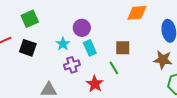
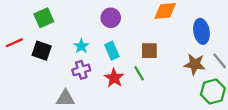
purple circle: (82, 28) -> (111, 18), moved
purple cross: (72, 65) -> (81, 70), moved
red star: (95, 84) -> (114, 78), moved

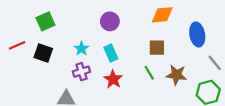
brown square: (149, 51) -> (157, 48), moved
brown star: (195, 64) -> (176, 75), moved
green line: (139, 73) -> (149, 73), moved

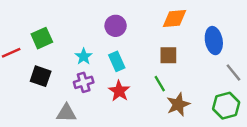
green square: (45, 21) -> (42, 38), moved
black square: (43, 53) -> (41, 76), moved
brown star: (176, 75) -> (178, 104), moved, turned -30

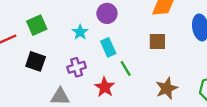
cyan star: (84, 57) -> (80, 32), moved
green line: (160, 84) -> (126, 68), moved
red star: (119, 91) -> (105, 87), moved

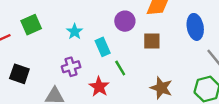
purple circle: (107, 13) -> (125, 21), moved
black square: (36, 61) -> (19, 74), moved
brown star: (167, 88) -> (161, 88), turned -30

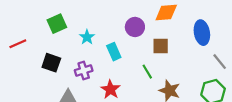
green square: (31, 25) -> (57, 24), moved
green line: (120, 68) -> (147, 72), moved
black square: (19, 74) -> (51, 63), moved

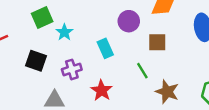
cyan star: (87, 37) -> (64, 32), moved

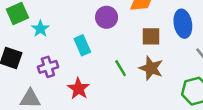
brown square: (157, 42) -> (151, 36), moved
brown star: (167, 92) -> (151, 68), moved

